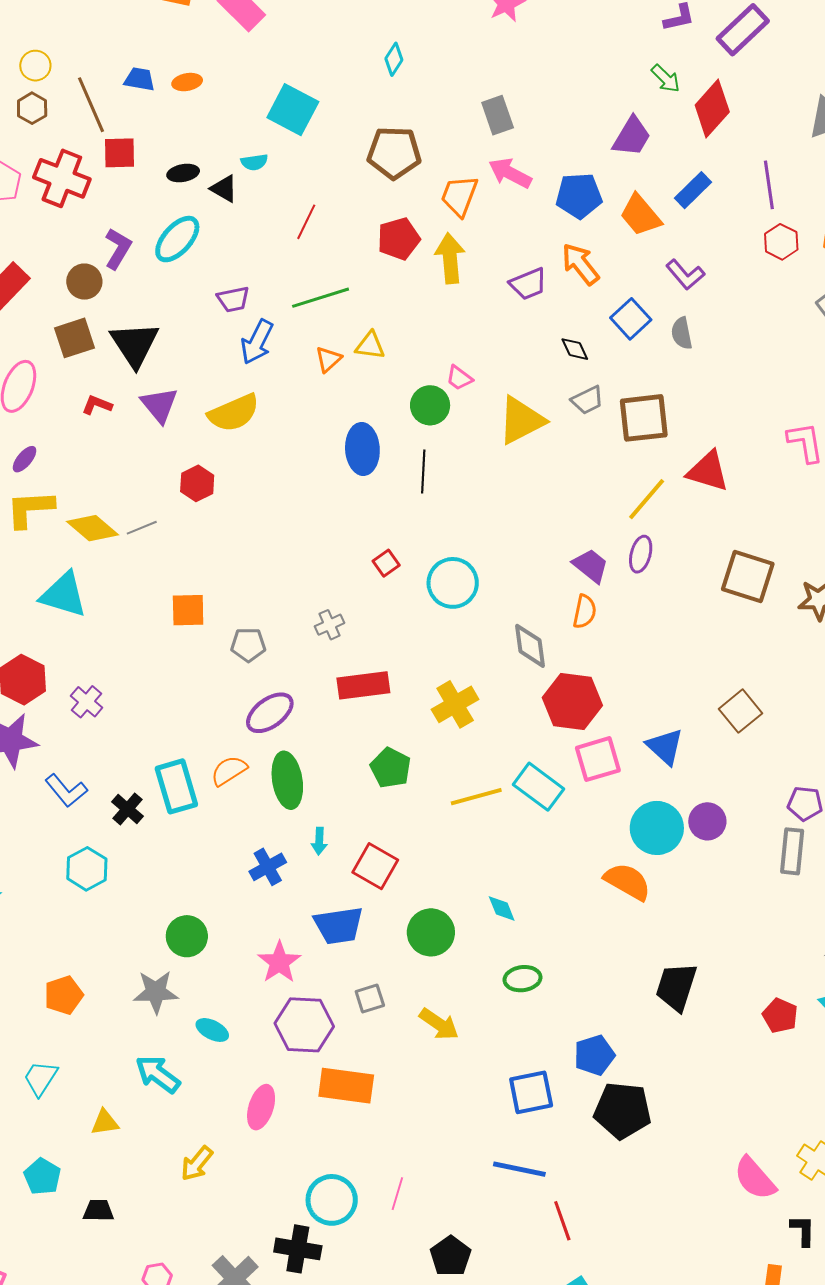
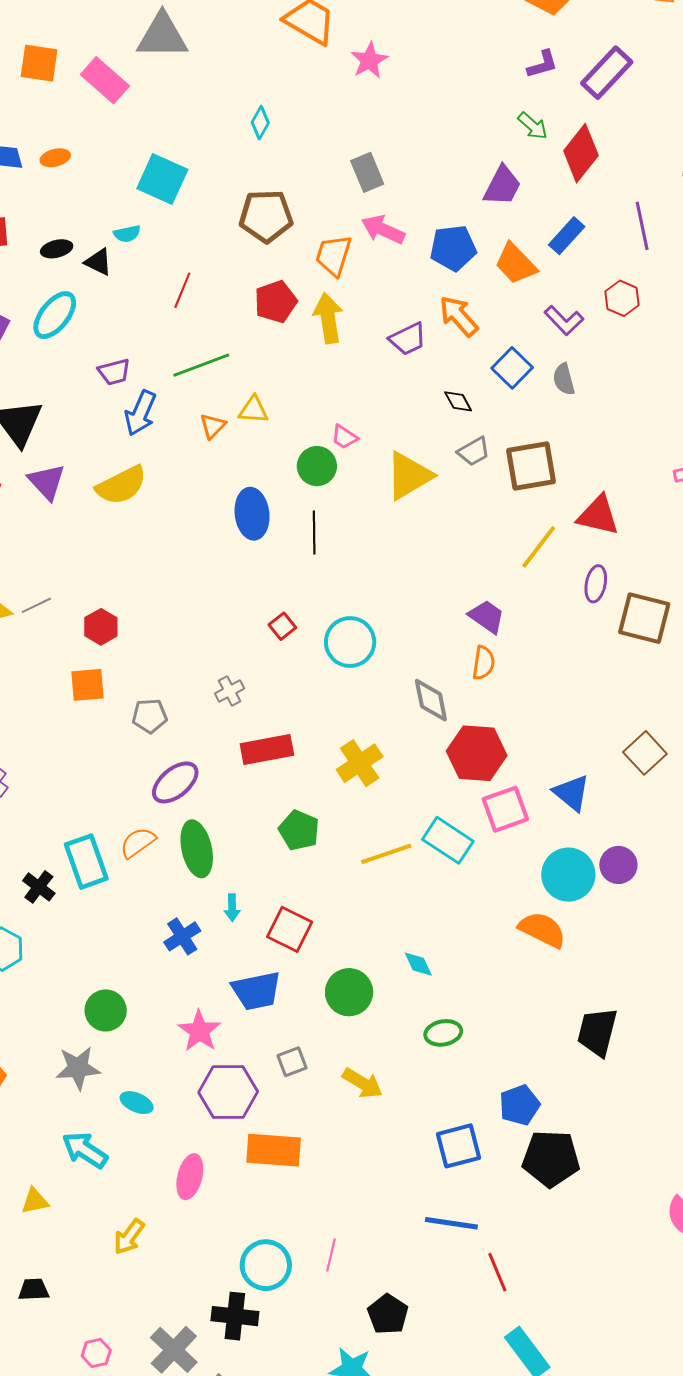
red hexagon: (781, 242) -> (622, 298), moved
red hexagon: (197, 483) -> (101, 627), moved
purple ellipse: (641, 554) -> (596, 584), moved

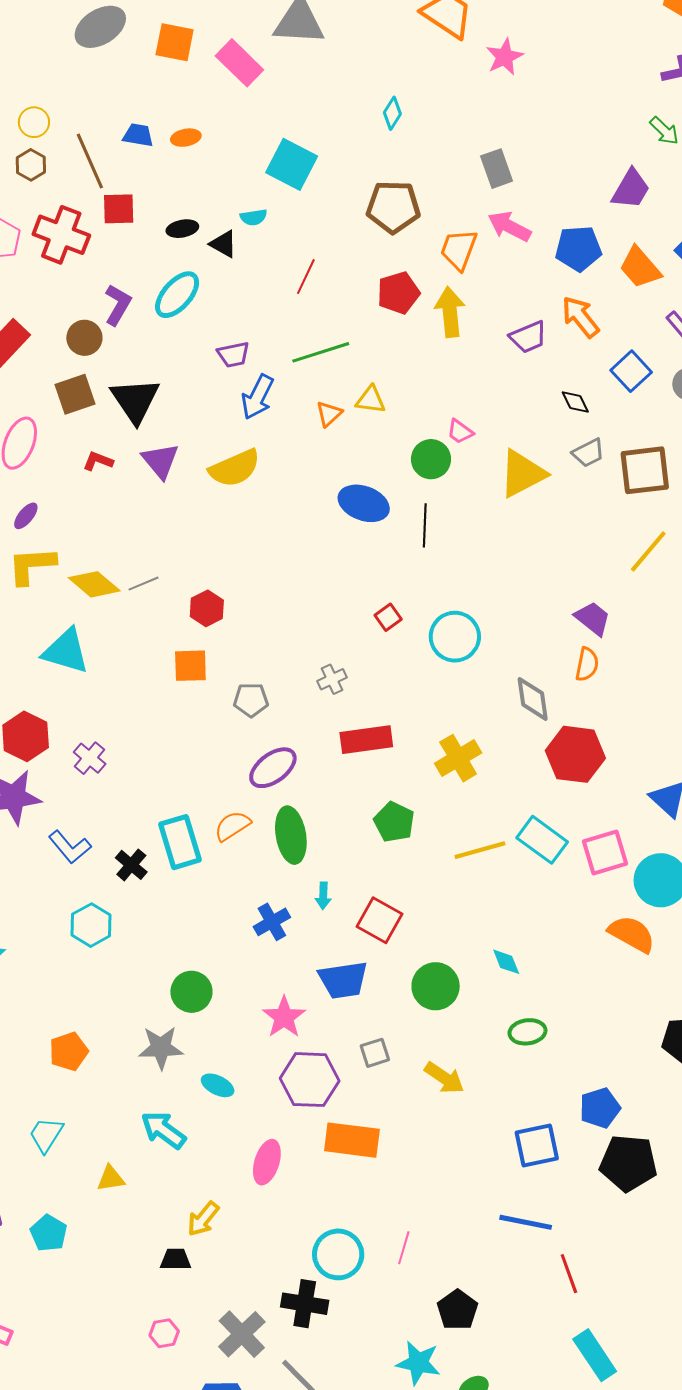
blue ellipse: (252, 514) -> (364, 503), turned -66
pink square: (505, 809) -> (605, 853), moved
black trapezoid: (34, 1290) -> (176, 1259), moved

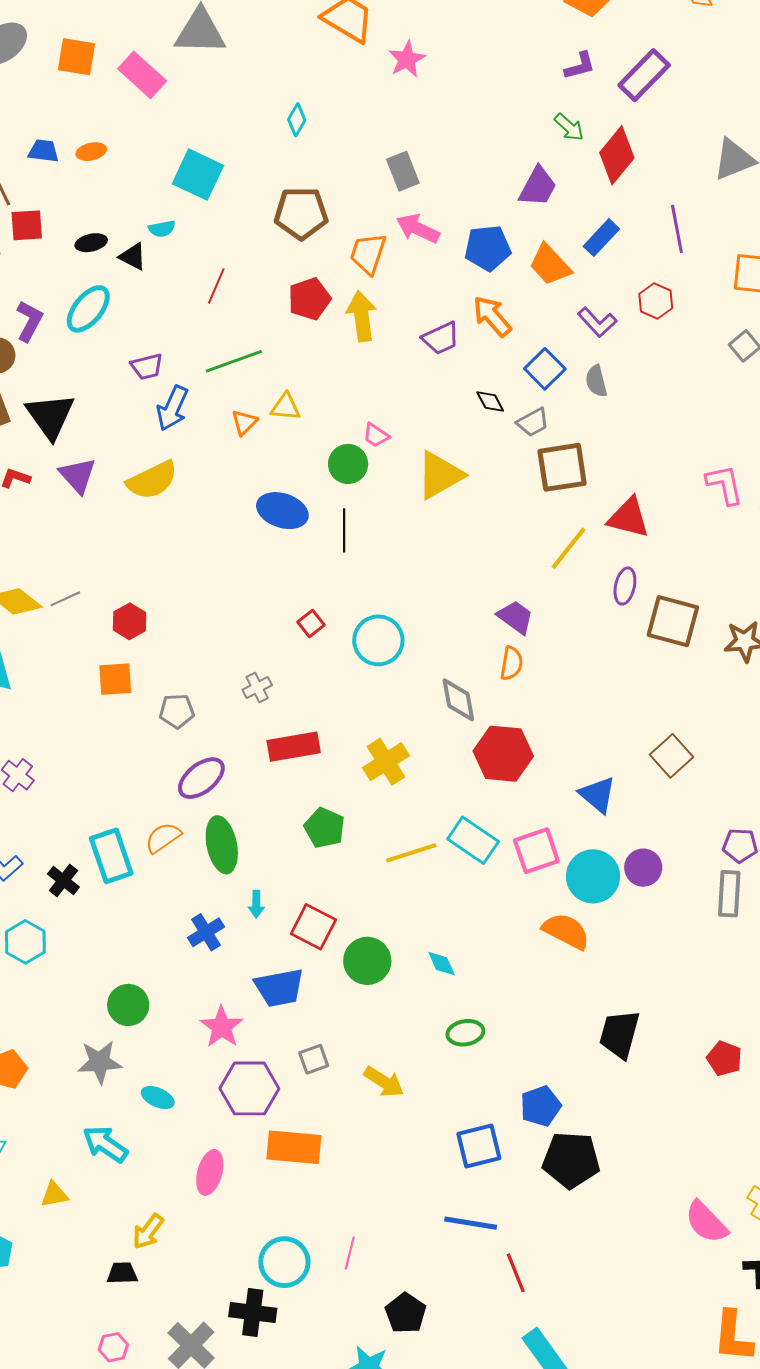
gray trapezoid: (588, 453) -> (533, 422), moved
green circle: (436, 986) -> (367, 961), moved

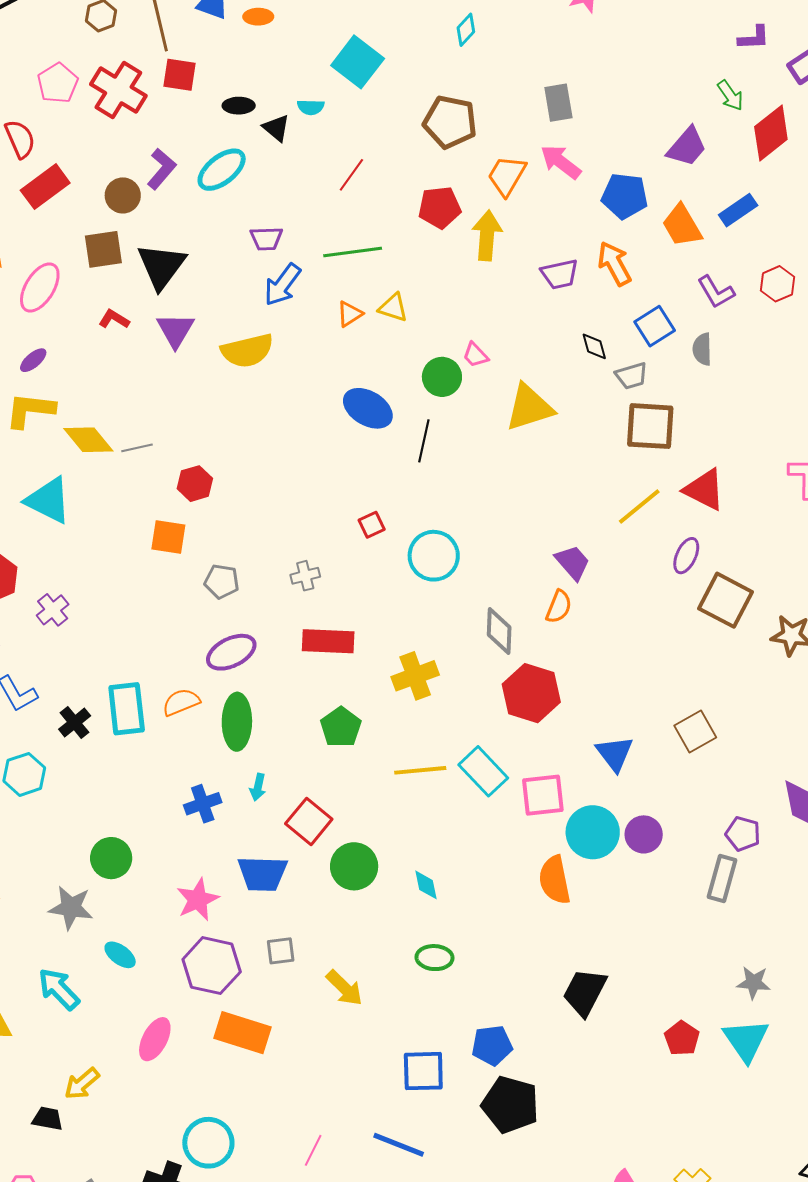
orange semicircle: (566, 931) -> (555, 880), turned -141
pink line: (350, 1253) -> (313, 1150), moved

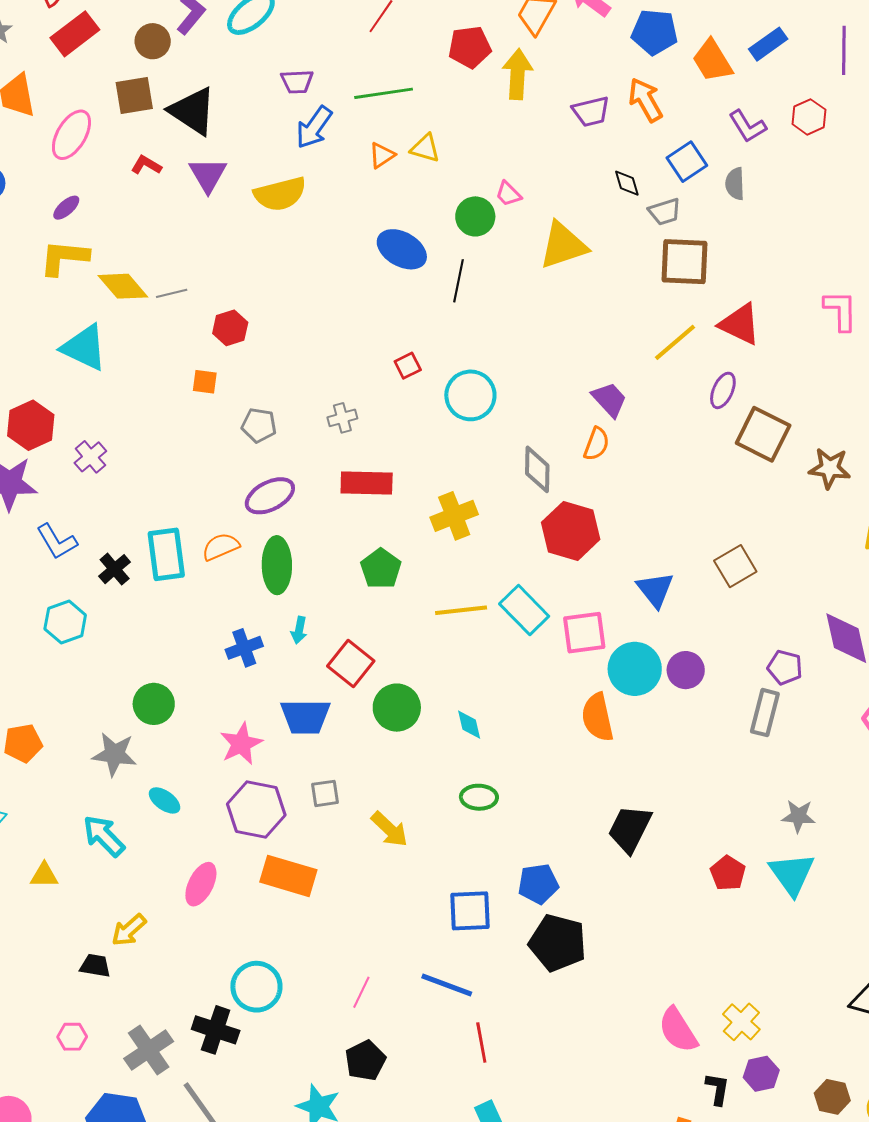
black triangle: (161, 266) -> (193, 111), turned -32
orange square: (168, 537) -> (205, 382), size x0.7

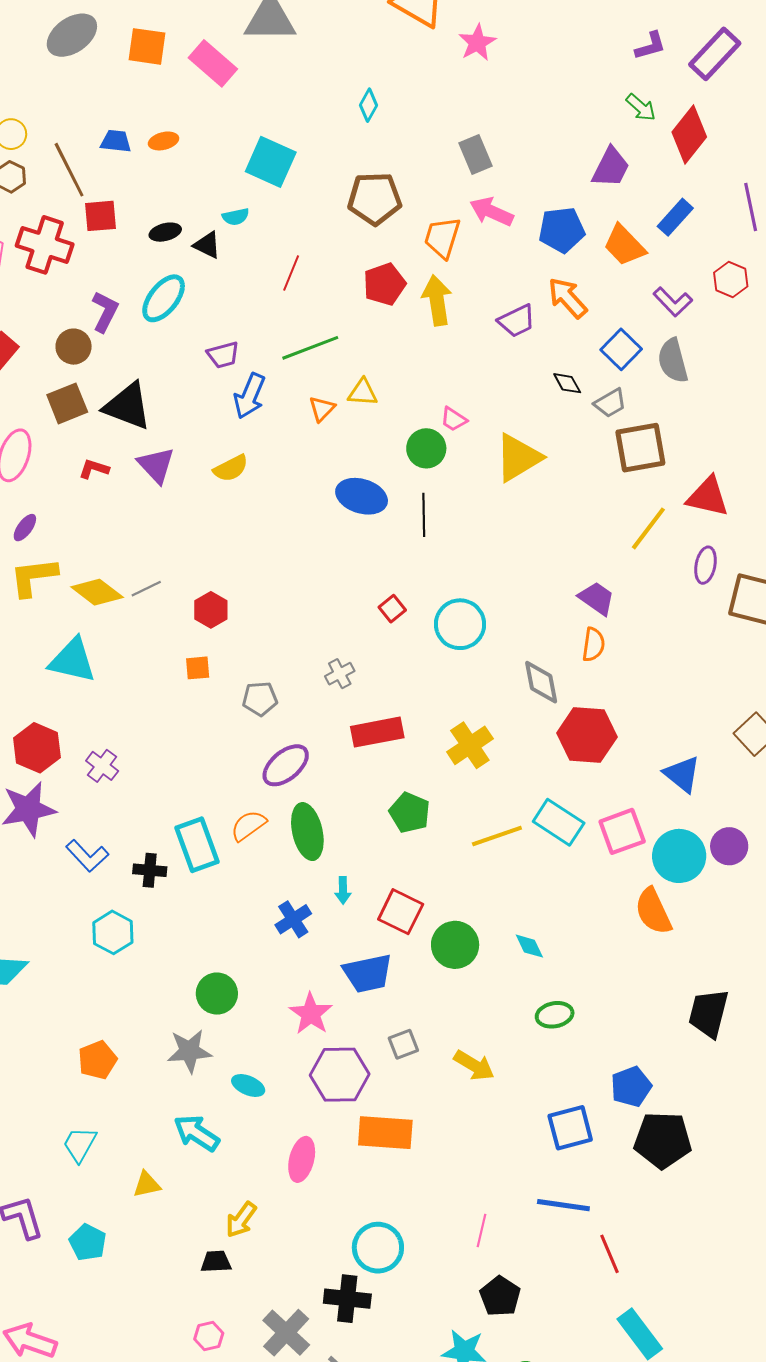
gray semicircle: (735, 184) -> (673, 361), size x1.4
yellow semicircle: (280, 194) -> (231, 468), size x0.7
black cross: (115, 569) -> (150, 870), turned -32

